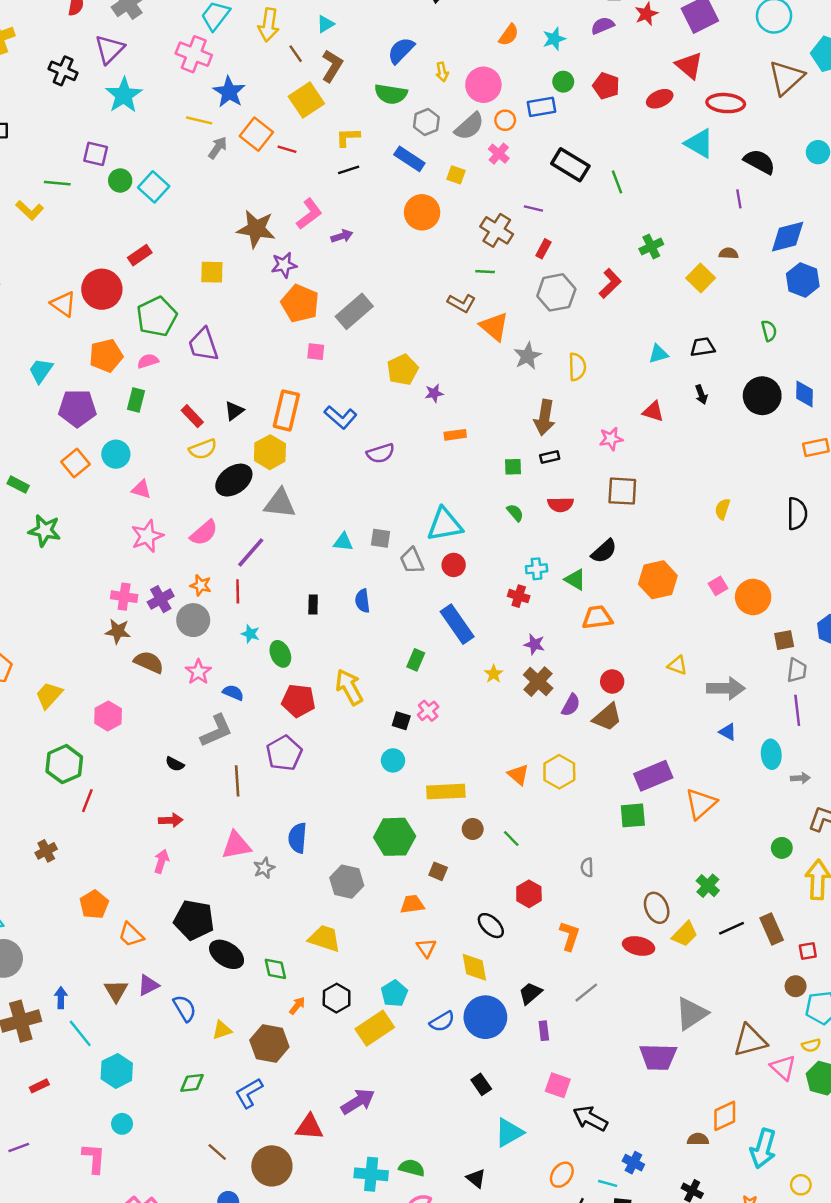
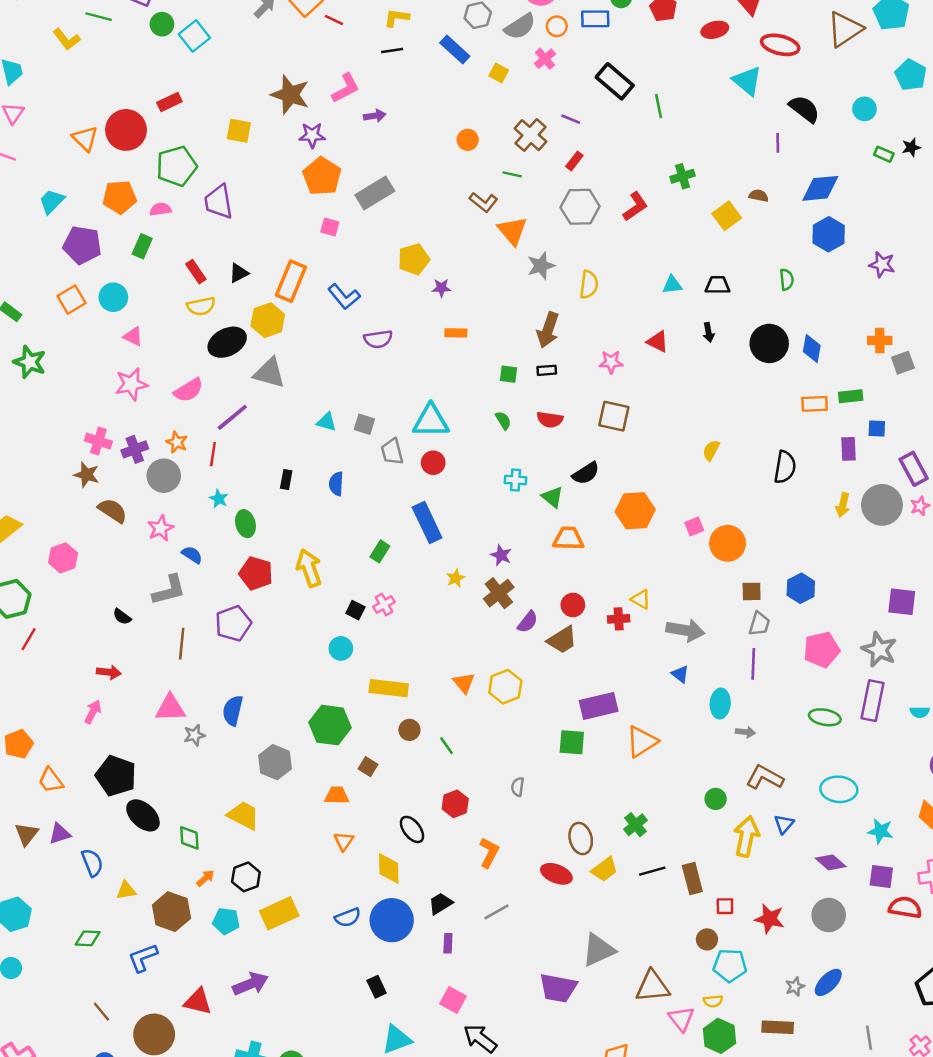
orange circle: (422, 212) -> (468, 140), moved, size x0.6
red cross: (519, 596) -> (619, 619), moved, turned -30
cyan pentagon: (394, 993) -> (226, 921), moved, turned 30

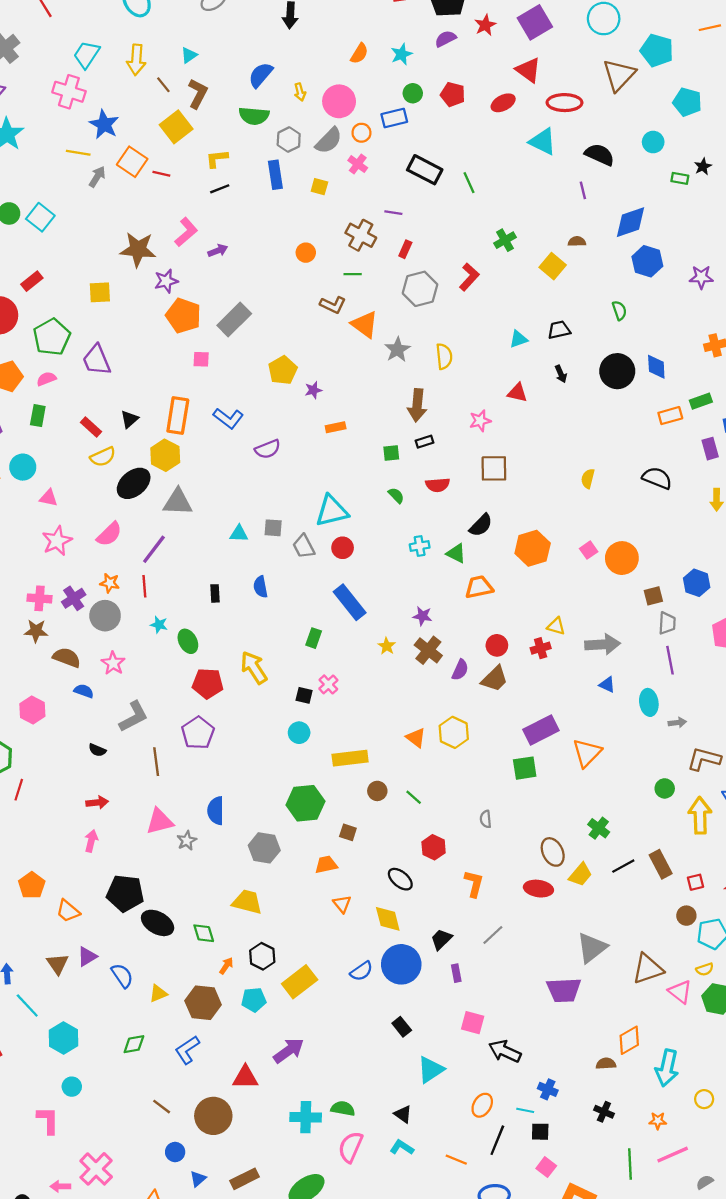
blue rectangle: (455, 49) -> (275, 175), turned 52
black semicircle: (785, 467) -> (657, 478), turned -64
blue semicircle: (192, 555) -> (84, 691), moved

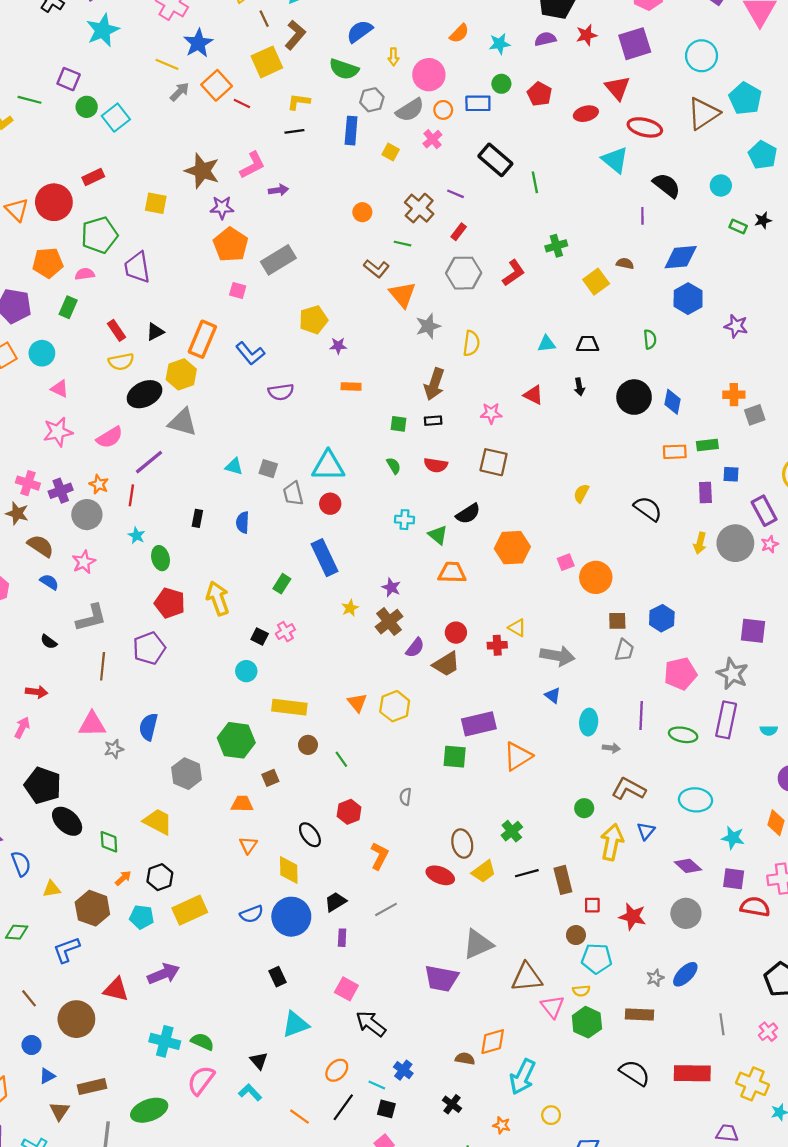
purple line: (670, 660) -> (641, 715), moved
brown square: (348, 832) -> (270, 778), turned 35

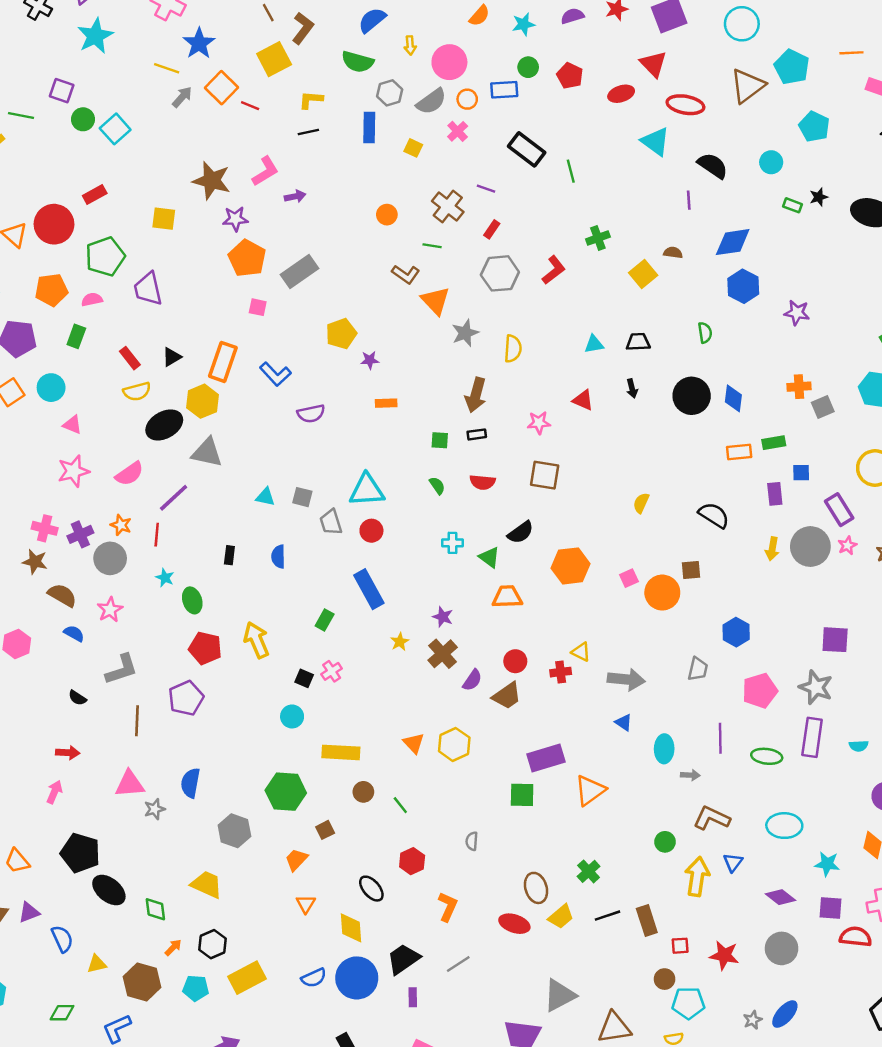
brown square: (617, 621) -> (691, 570), moved
orange trapezoid: (242, 804) -> (296, 860), turned -45
black trapezoid: (335, 902) -> (403, 959), size x1.4

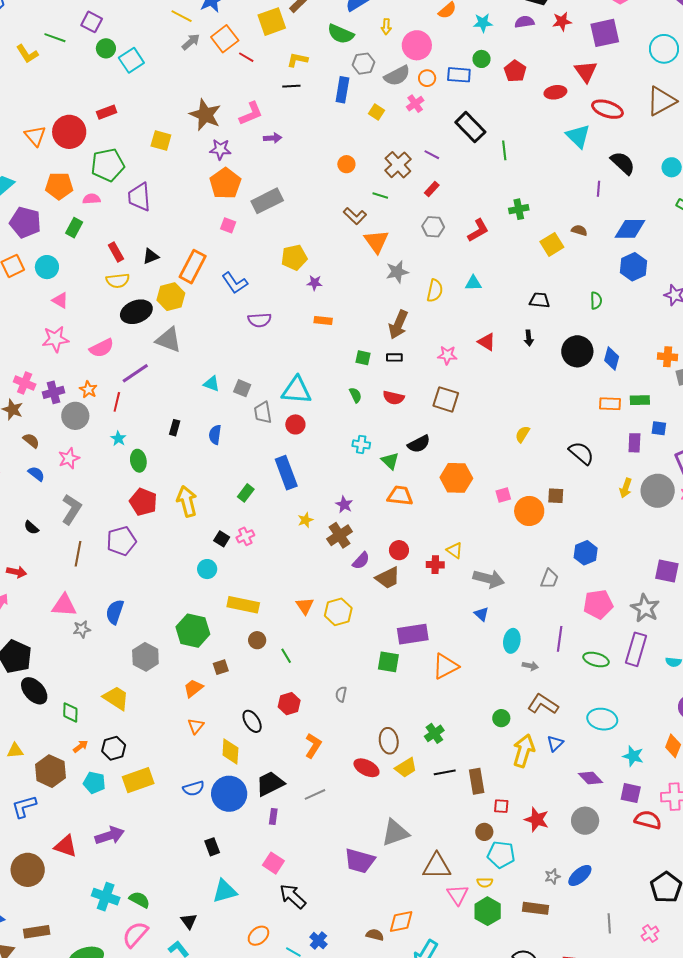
gray hexagon: (500, 273) -> (433, 227), size x0.7
cyan triangle: (594, 344) -> (473, 283), moved
brown semicircle: (62, 595) -> (31, 441), size x0.7
gray L-shape: (122, 669) -> (71, 509), turned -48

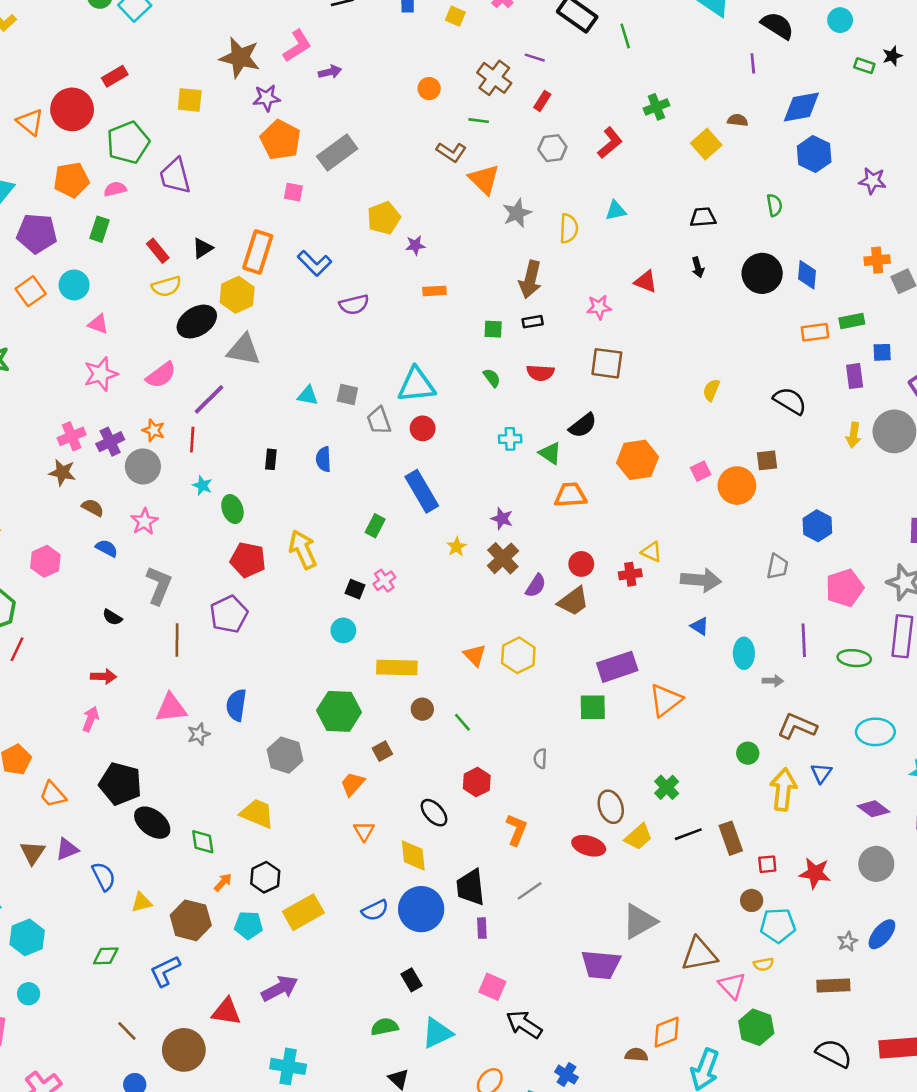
pink cross: (25, 383) -> (72, 436), turned -35
black trapezoid: (270, 784) -> (471, 887), turned -60
green semicircle: (139, 900) -> (384, 1027), moved, turned -30
green hexagon: (488, 911) -> (756, 1027), moved

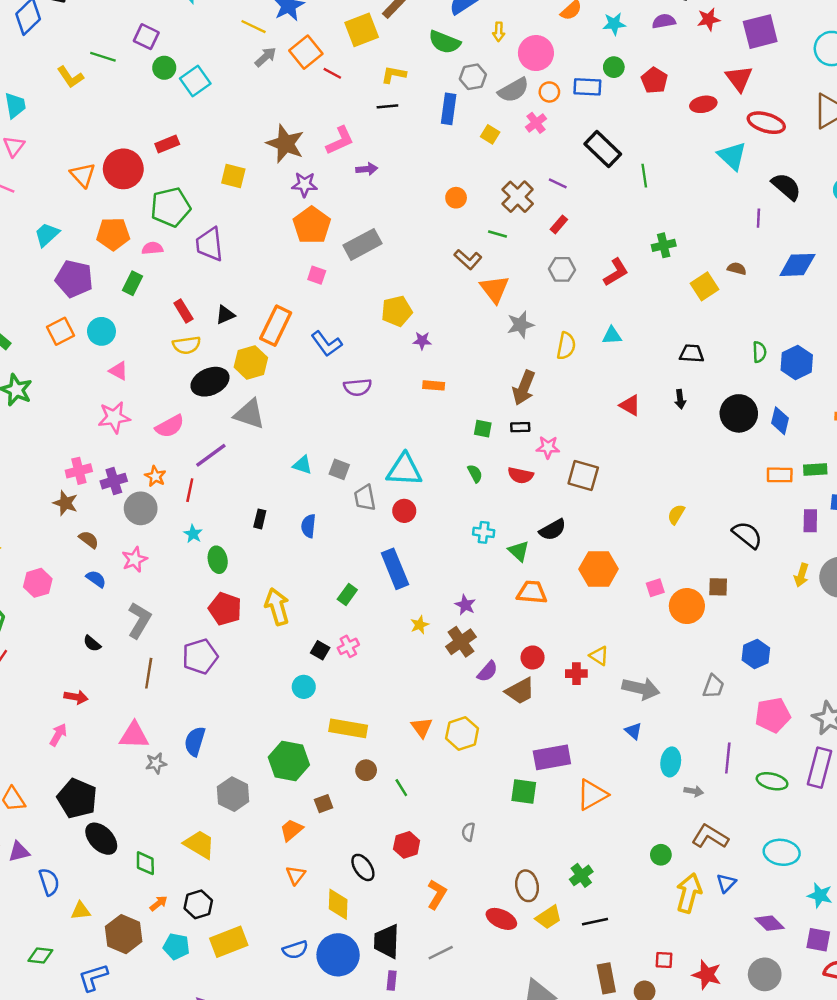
blue hexagon: (814, 154) -> (797, 362), moved
pink star: (599, 307) -> (548, 447), moved
brown rectangle: (731, 838) -> (606, 978), moved

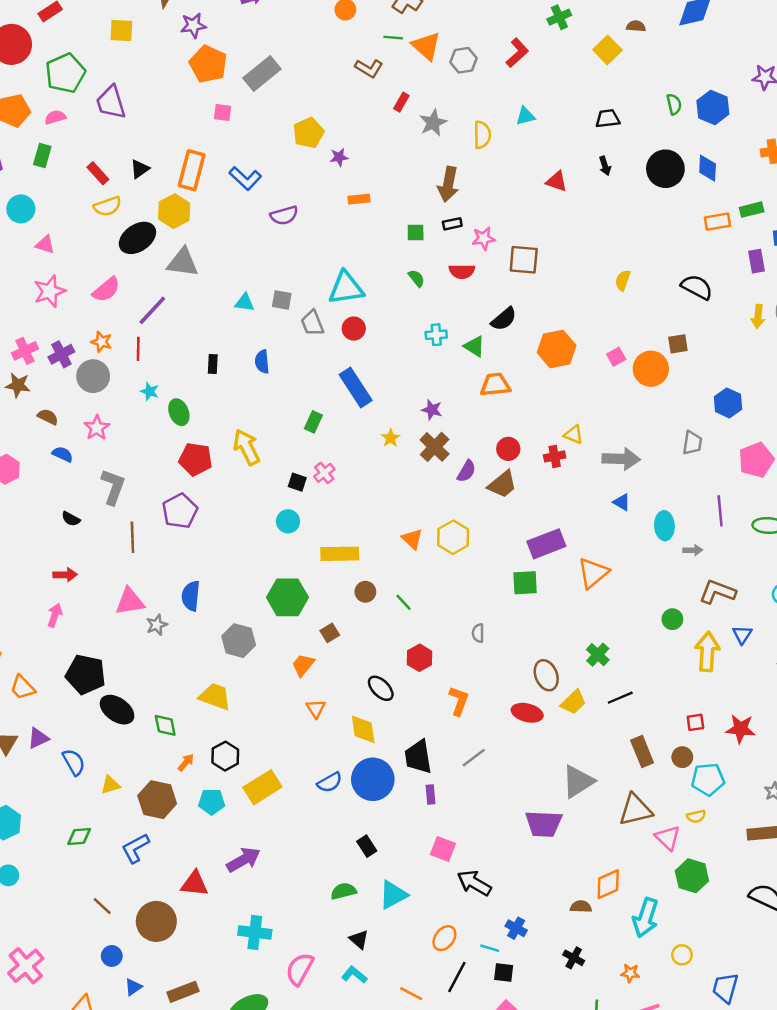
red rectangle: (559, 224) -> (401, 102), moved
orange triangle: (495, 289) -> (426, 46), moved

